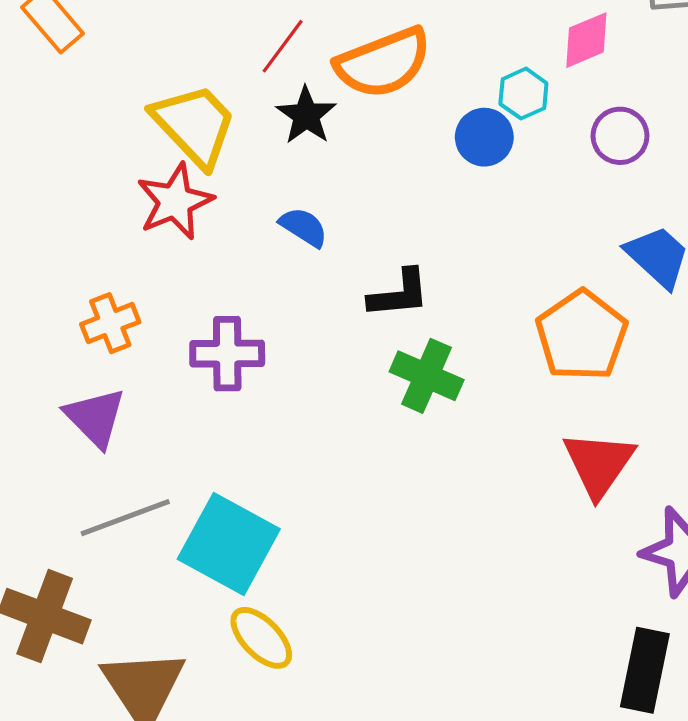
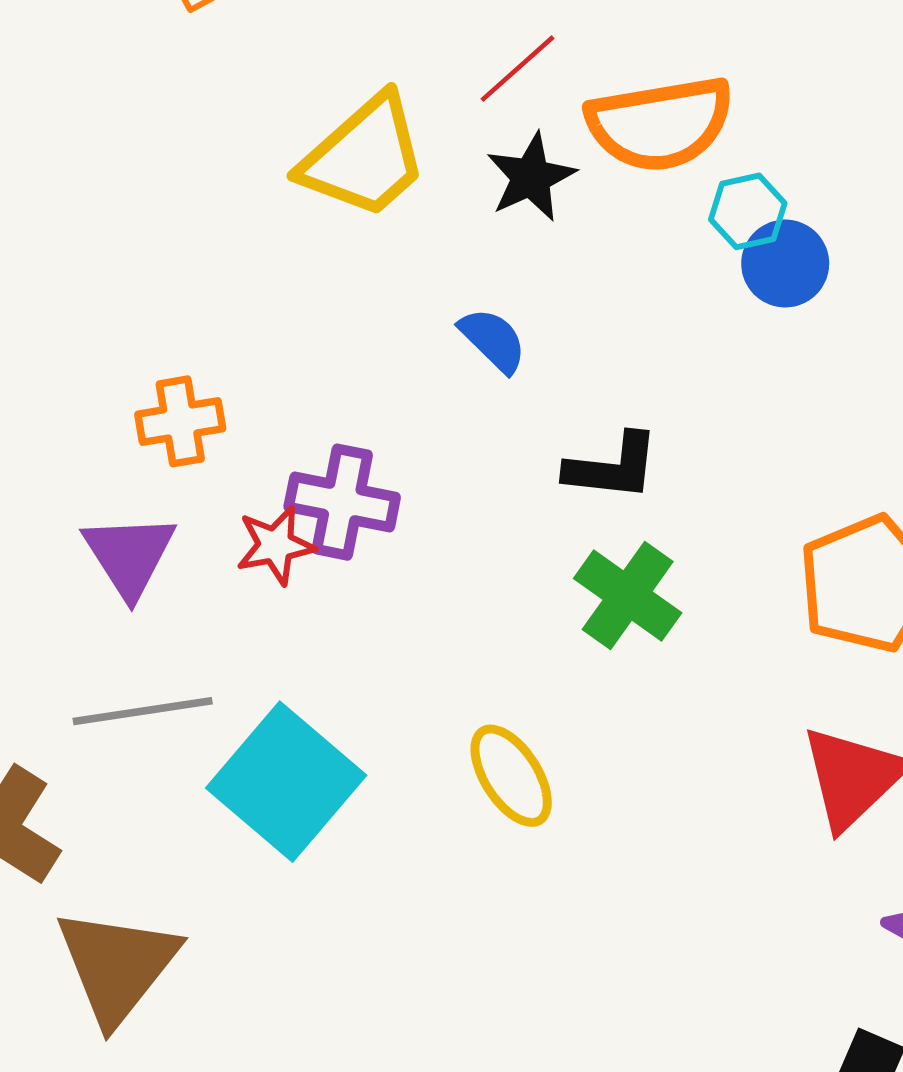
cyan hexagon: (523, 94) -> (748, 211), moved
yellow trapezoid: (194, 125) -> (364, 157), turned 80
red star: (175, 201) -> (276, 545), moved, size x0.7
yellow ellipse: (261, 638) -> (511, 776), moved

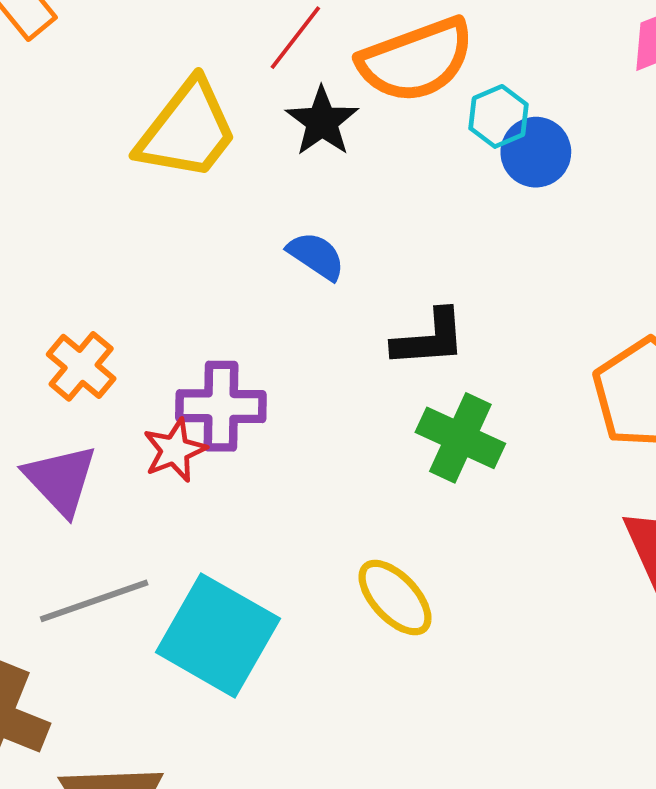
orange cross: (180, 421) -> (81, 366), turned -30

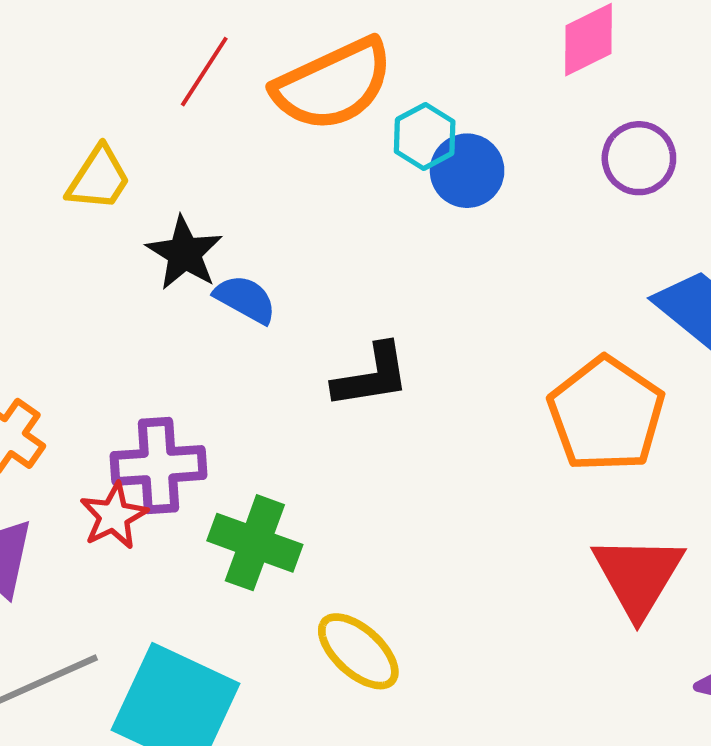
black star: (322, 121) -> (184, 253), moved
yellow trapezoid: (187, 130) -> (99, 178), size x0.6
green cross: (460, 438) -> (255, 543), moved

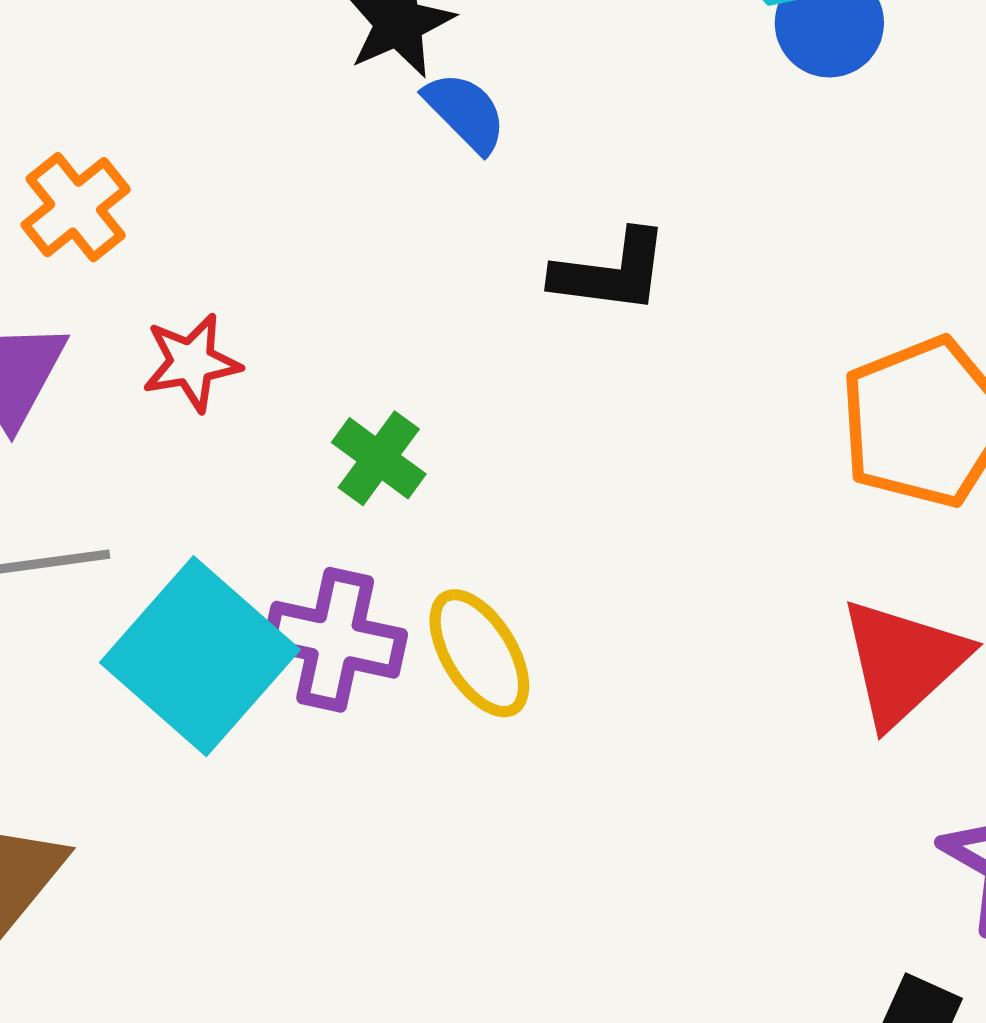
purple cross: (159, 466) -> (335, 640), moved
green cross: (255, 543) -> (379, 458), size x0.7

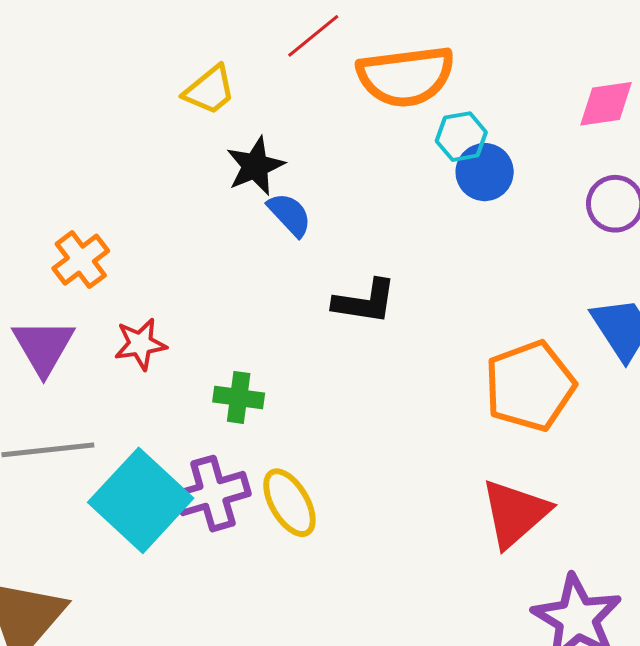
green cross: (379, 458) -> (239, 397), turned -30
purple cross: (335, 640) -> (213, 494), turned -30

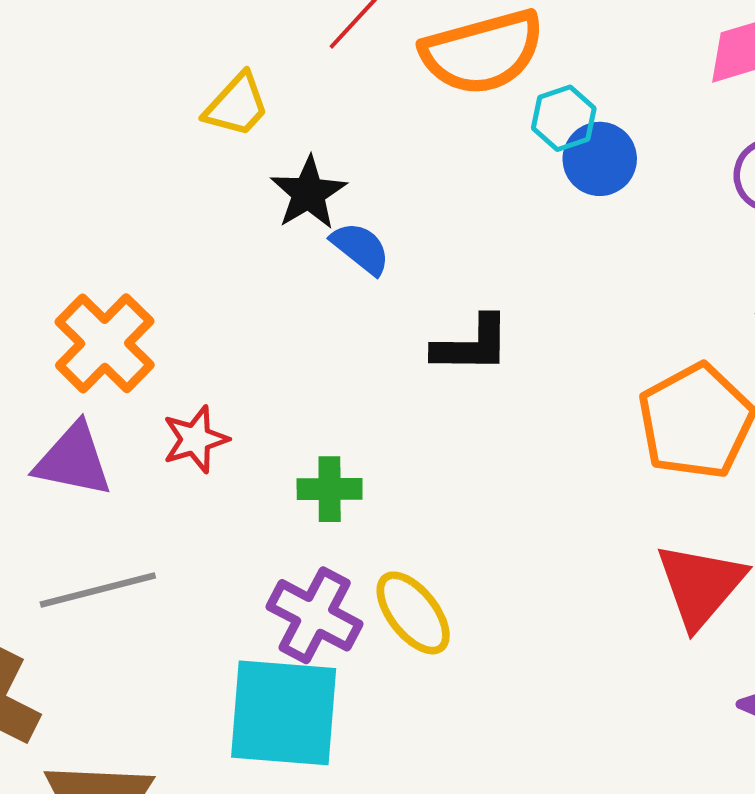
orange cross: (81, 260) -> (105, 343), size x1.4
purple triangle: (43, 347) -> (73, 460), turned -40
purple cross: (213, 494) -> (315, 615), turned -38
cyan square: (141, 500) -> (284, 713), moved, turned -30

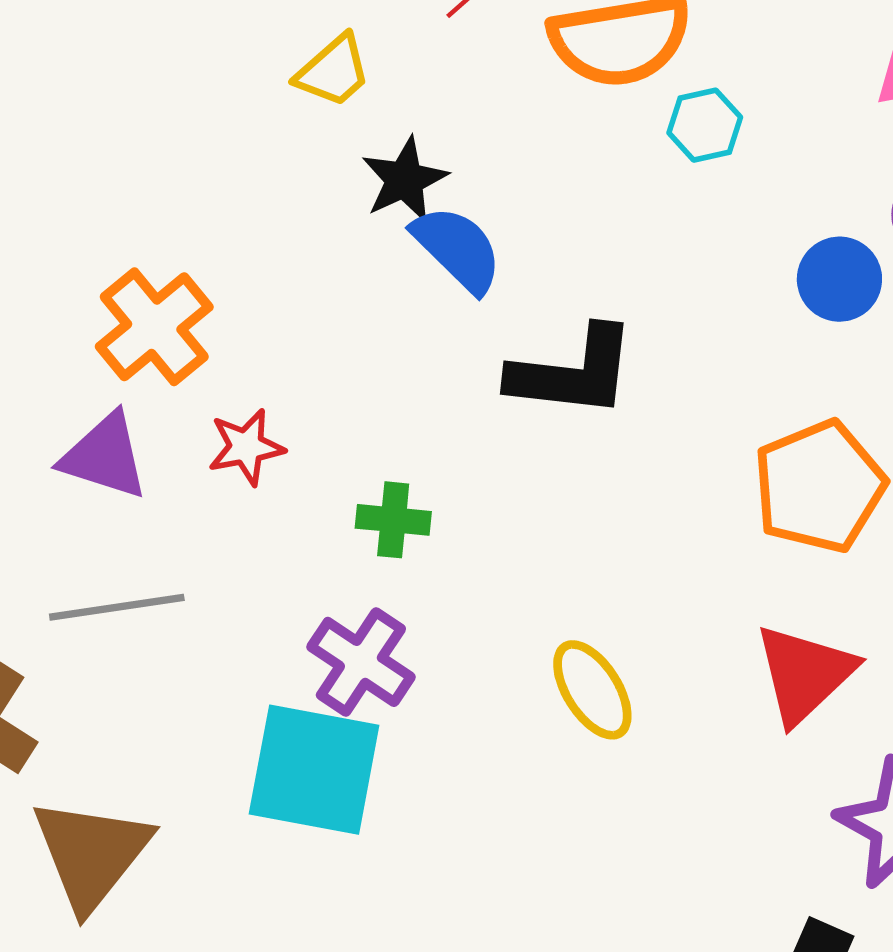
blue circle: (600, 159) -> (839, 279), moved
blue semicircle: (361, 248) -> (457, 249), size x1.4
black L-shape: (472, 345) -> (573, 372), size x1.4
yellow ellipse: (413, 613) -> (592, 690), moved

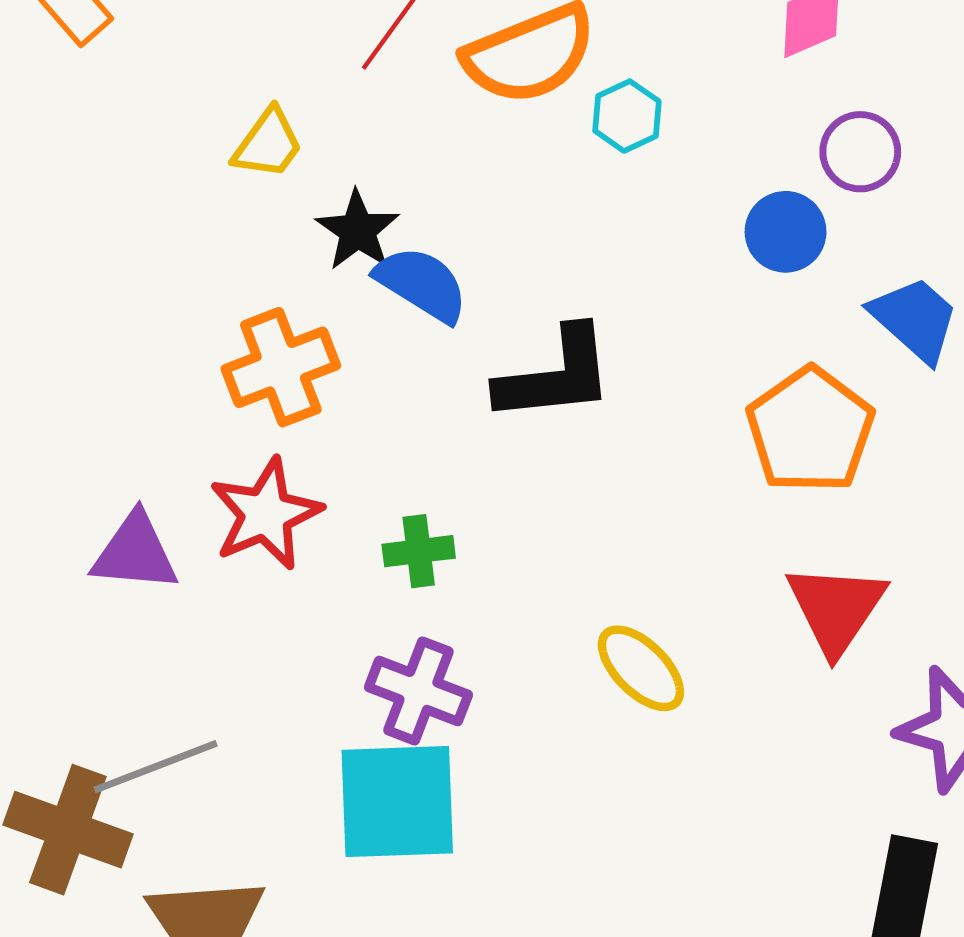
orange cross: (154, 327) -> (281, 367), moved, turned 31
red star: (246, 447) -> (266, 514), size x1.5
gray line: (117, 607) -> (156, 767), moved

